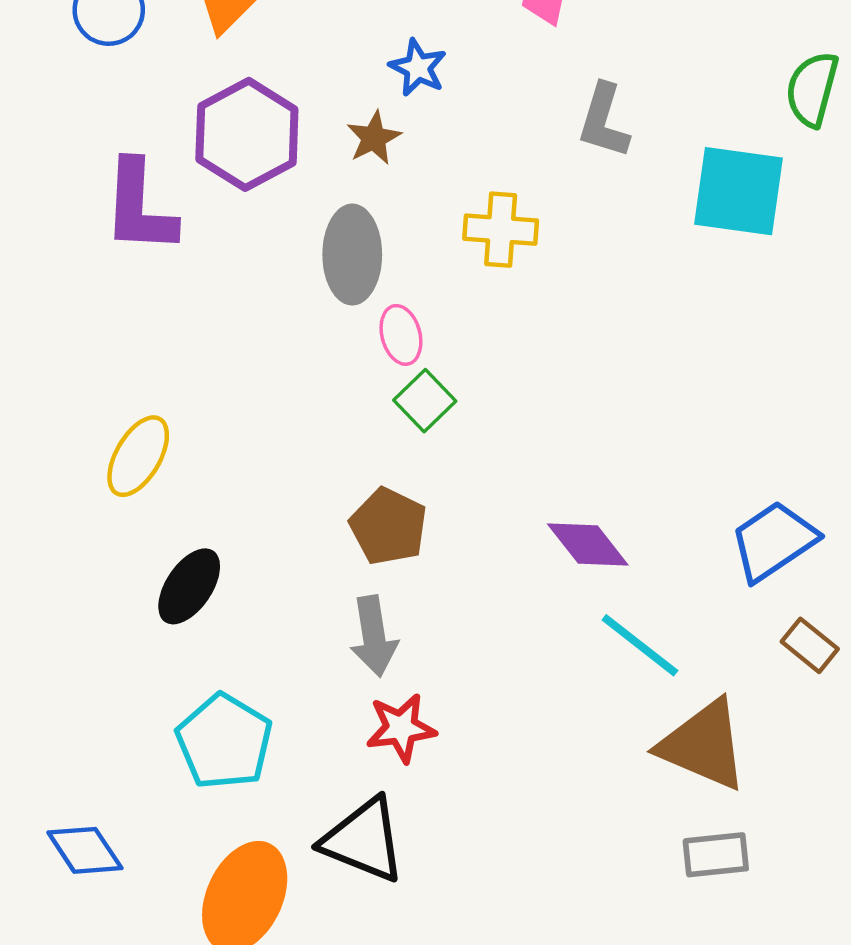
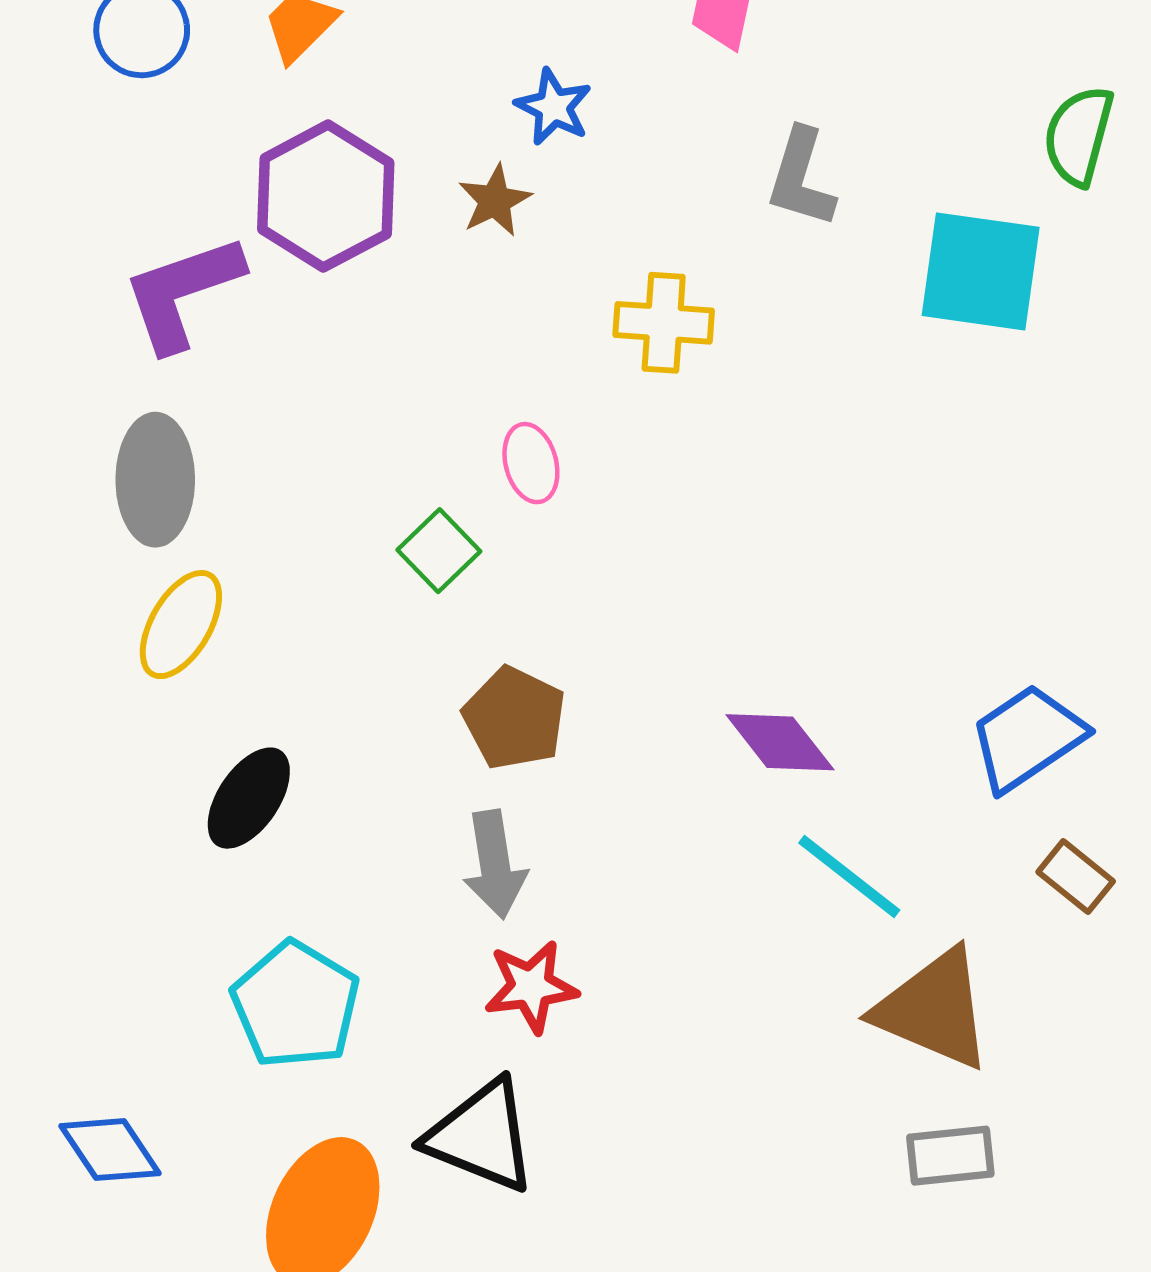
purple L-shape: (139, 207) -> (182, 293), turned 68
gray ellipse: (352, 255) -> (155, 480), moved
green square: (425, 401) -> (439, 551), moved

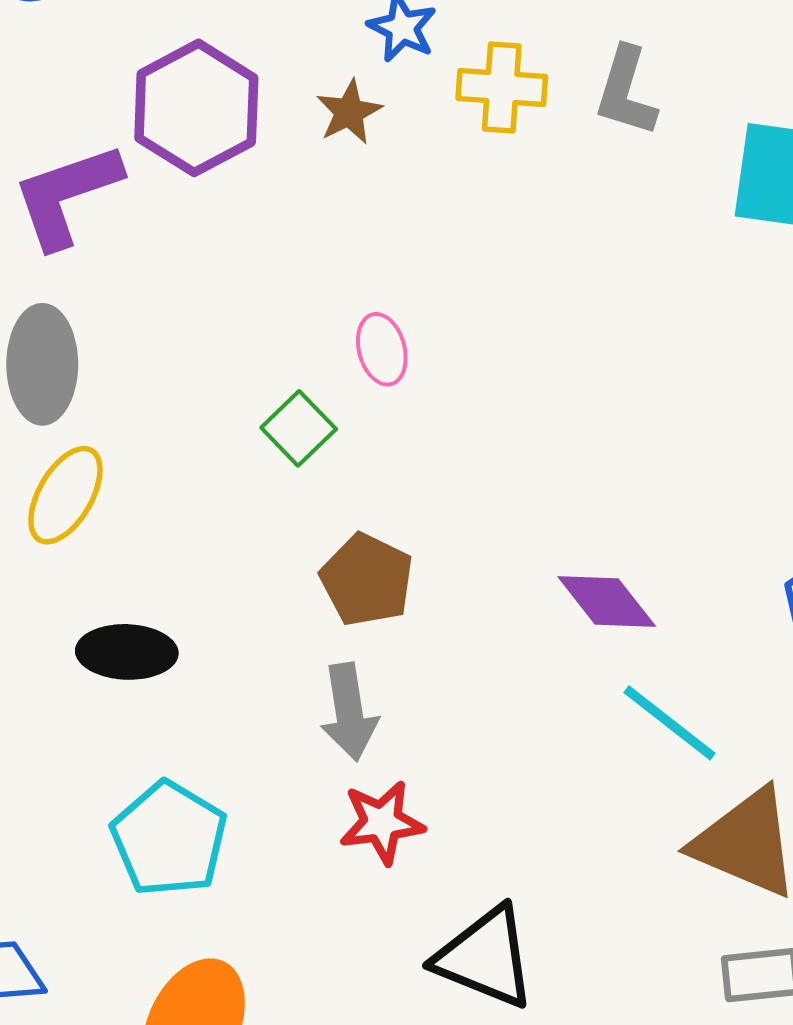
yellow cross: (664, 323) -> (502, 87), moved
black ellipse: (249, 798) -> (127, 652), turned 58
black triangle: (481, 1136) -> (485, 957), moved

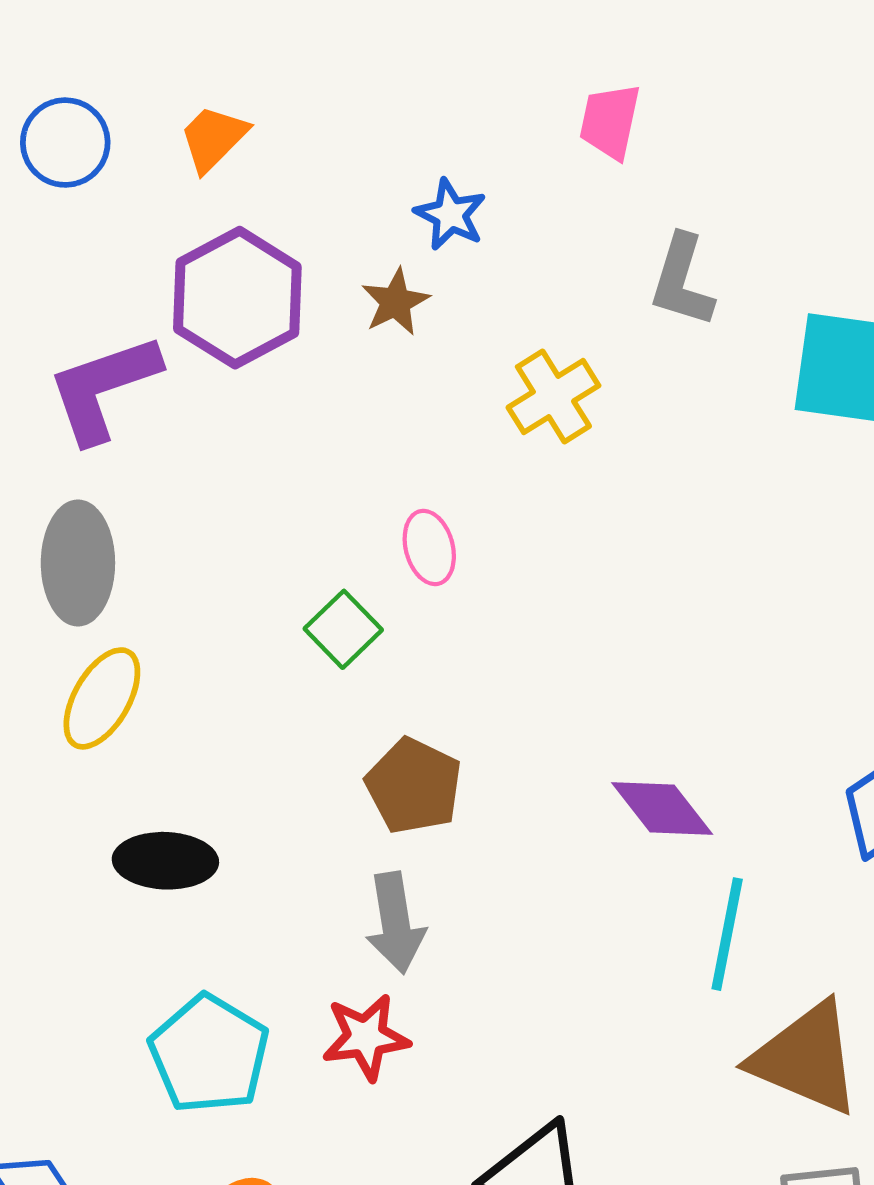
yellow cross: (502, 87) -> (553, 396), moved, turned -36
cyan line: (669, 723) -> (727, 934), turned 63
red star: (382, 822) -> (366, 1037), moved

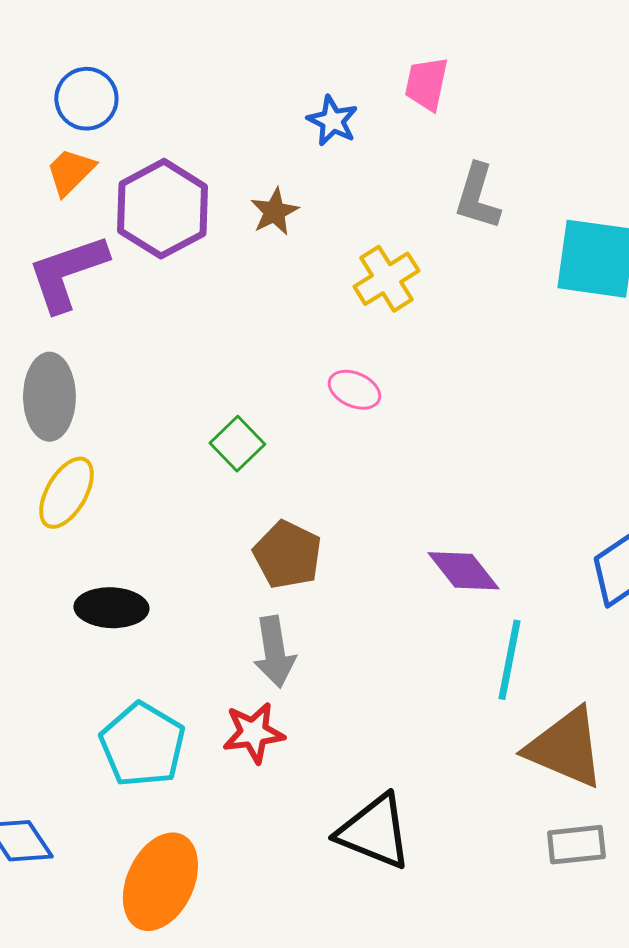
orange trapezoid: (213, 138) -> (70, 172), moved
blue circle: (65, 143) -> (86, 99), moved
blue star: (450, 214) -> (332, 121), moved
pink ellipse: (429, 547) -> (354, 390), moved, turned -51

